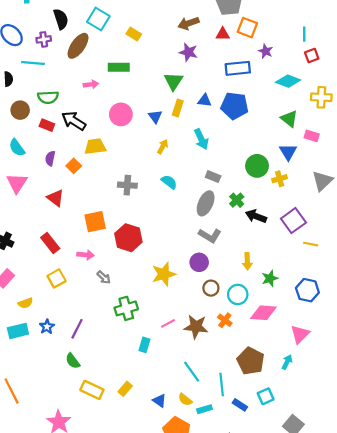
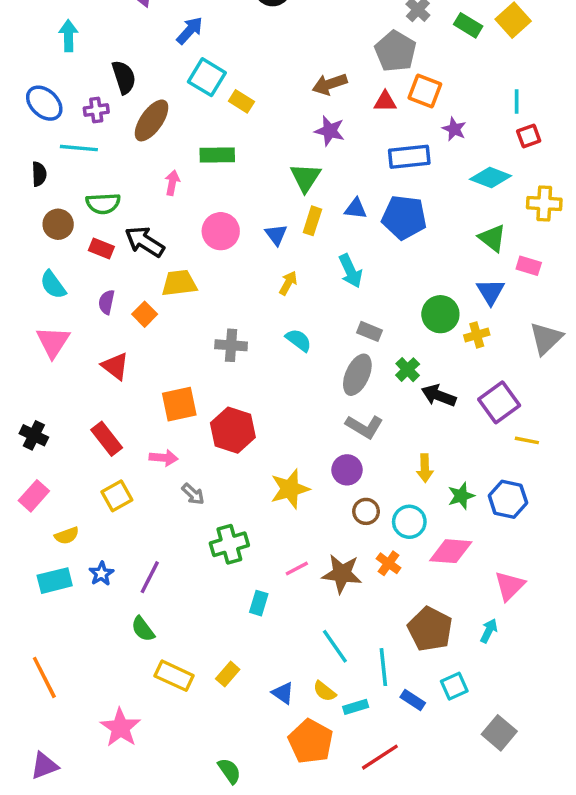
cyan square: (98, 19) -> (207, 77), moved
pink arrow: (91, 84) -> (172, 183), turned -72
blue hexagon: (307, 290) -> (508, 499), moved

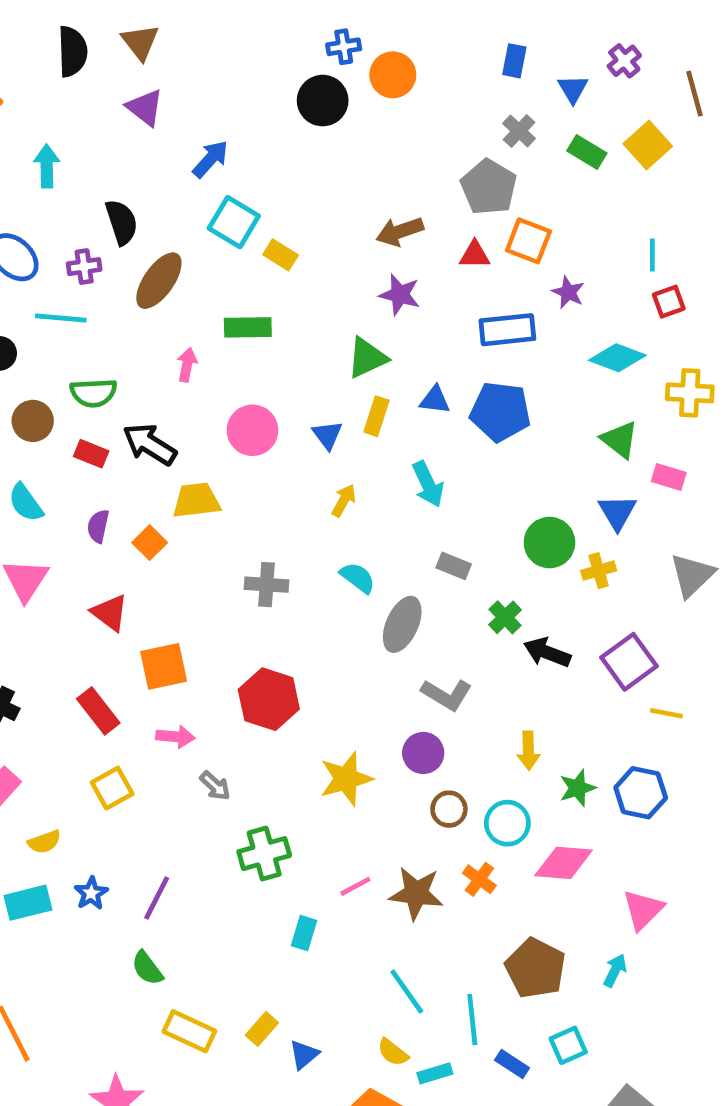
green triangle: (305, 178) -> (367, 358), turned 32
gray ellipse: (357, 375) -> (402, 624), moved
orange square: (179, 404) -> (164, 666), moved
blue triangle: (283, 693) -> (304, 1055), moved, turned 45

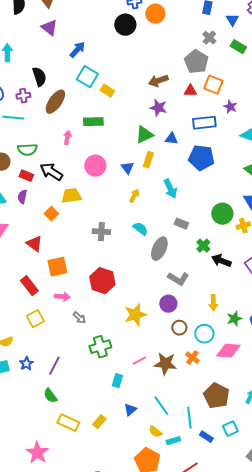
blue triangle: (435, 400) -> (171, 139), moved
purple semicircle: (98, 526) -> (22, 197), moved
blue triangle: (304, 1055) -> (130, 410), moved

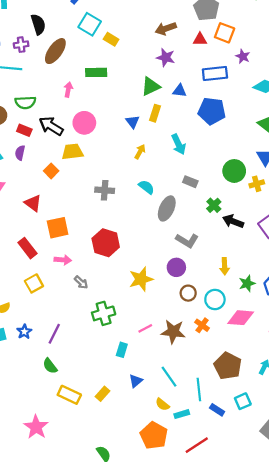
pink circle: (95, 166) -> (84, 123), moved

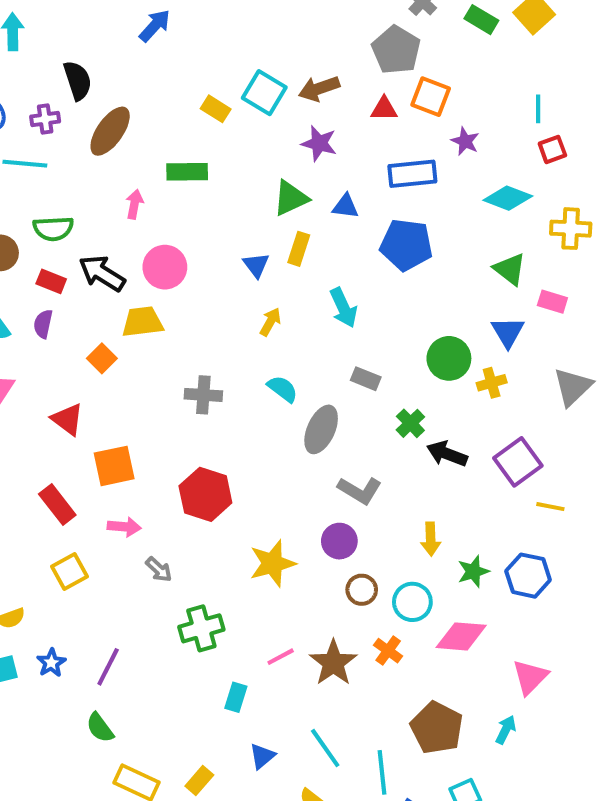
cyan square: (90, 24) -> (264, 93), moved
brown star: (173, 332) -> (333, 663), turned 30

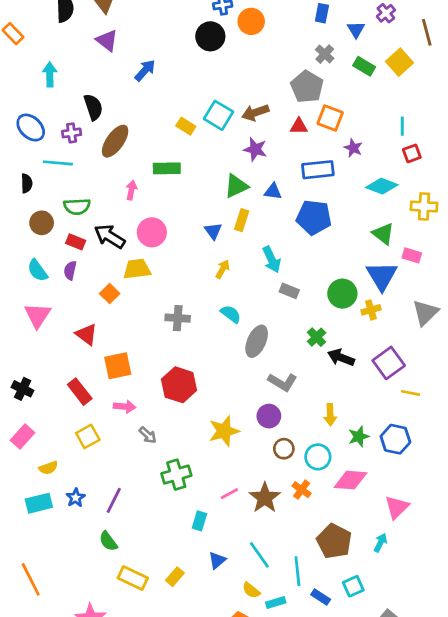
blue triangle: (508, 332) -> (382, 276), size x1.4
gray rectangle: (366, 379) -> (289, 291), moved

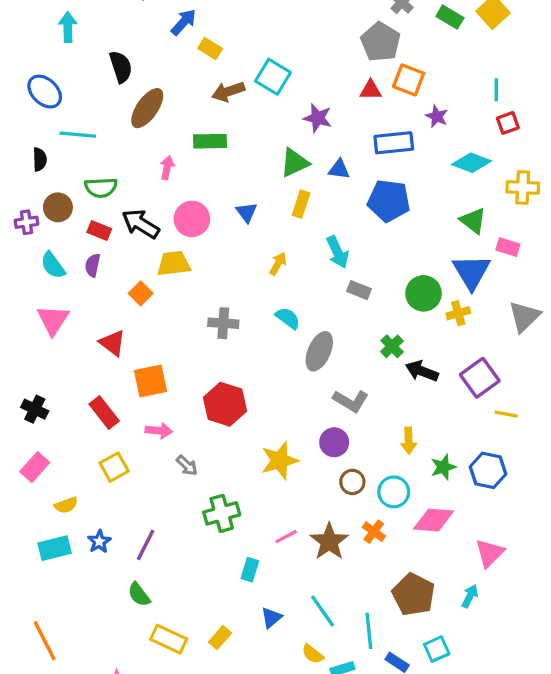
brown arrow: (255, 113) -> (228, 92), moved
yellow rectangle: (186, 126) -> (210, 49), moved
purple cross: (72, 133) -> (26, 222), moved
blue triangle: (213, 231) -> (246, 212), moved

